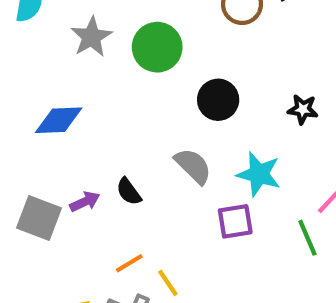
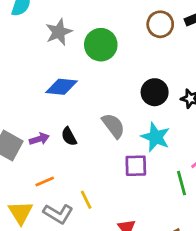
black circle: (218, 100) -> (155, 92), moved
blue diamond: (59, 120) -> (61, 87), moved
orange line: (129, 263) -> (45, 181), moved

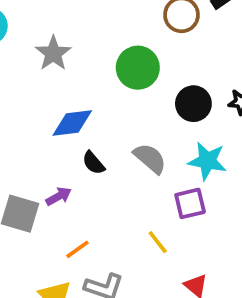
green circle: (101, 45) -> (138, 68), moved
black semicircle: (69, 136) -> (93, 163), moved
yellow line: (86, 200) -> (158, 242), moved

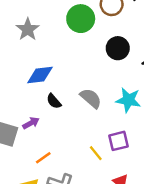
green circle: (138, 68) -> (81, 19), moved
black circle: (193, 104) -> (118, 48), moved
purple square: (190, 203) -> (118, 141), moved

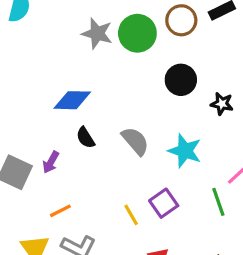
gray star: (28, 29) -> (97, 33), moved, turned -30
purple arrow: (31, 123) -> (51, 162), turned 140
purple square: (118, 141) -> (164, 203), turned -30

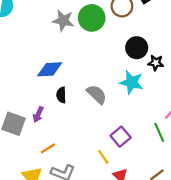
black circle: (181, 80) -> (137, 48), moved
black semicircle: (85, 138) -> (61, 95), turned 35
cyan star: (185, 151) -> (132, 82), moved
yellow line: (131, 215) -> (103, 157), moved

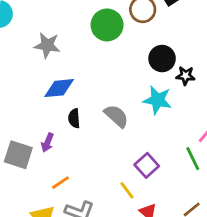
gray star: (63, 21) -> (47, 45), moved

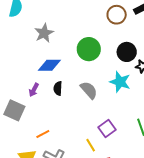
green circle: (107, 25) -> (89, 49), moved
gray star: (47, 45) -> (44, 33), turned 30
purple arrow: (47, 143) -> (34, 90), moved

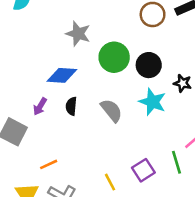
gray star: (44, 33) -> (78, 34), moved, turned -30
black circle: (127, 52) -> (149, 65), moved
purple square: (107, 129) -> (143, 170), moved

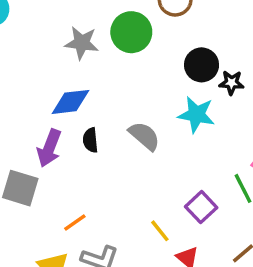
green circle: (114, 57) -> (131, 32), moved
black circle: (149, 65) -> (202, 65), moved
purple arrow: (40, 106) -> (49, 148), size x1.5

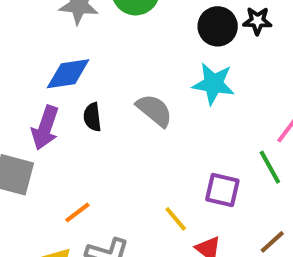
black star: (232, 83) -> (257, 21), moved
purple square: (201, 207) -> (222, 190), turned -32

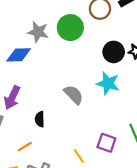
blue diamond: (68, 74) -> (19, 55), moved
black semicircle: (92, 117) -> (40, 119), moved

